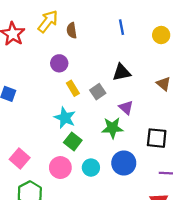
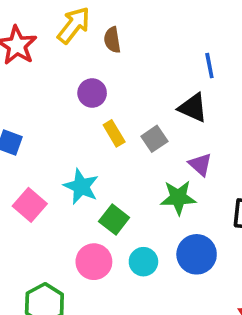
blue line: (122, 27) -> (209, 66), moved
black triangle: (122, 72) -> (193, 108), turned 36
cyan star: (65, 118) -> (81, 186), moved
pink square: (20, 158) -> (30, 205), moved

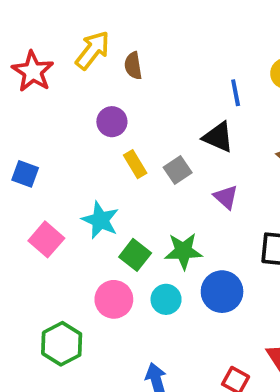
green star: (178, 197) -> (183, 251), moved

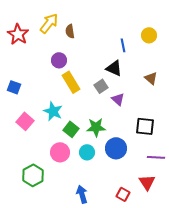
yellow rectangle: (135, 164) -> (71, 82), size x1.5
gray square: (178, 170) -> (101, 86), moved

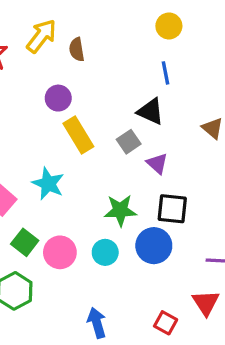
yellow circle: (149, 35) -> (169, 26), moved
black square: (145, 126) -> (172, 209), moved
green square: (71, 129) -> (25, 242), moved

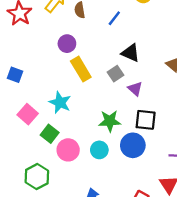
blue line: (166, 73) -> (114, 18), moved, turned 49
green square: (25, 242) -> (50, 134), moved

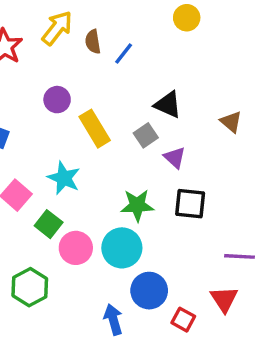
blue line: (114, 18) -> (124, 54), moved
purple circle: (67, 44) -> (57, 100), moved
blue circle: (133, 145) -> (149, 291), moved
cyan circle: (99, 150) -> (122, 248), size x1.5

